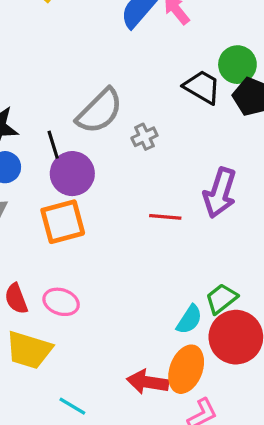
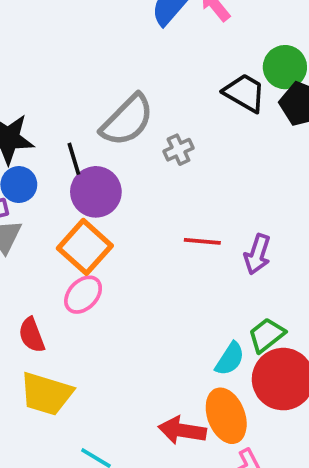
purple arrow: (220, 193) -> (257, 254), moved, size x0.7
orange square: (63, 222) -> (85, 247), turned -33
pink ellipse: (61, 302) -> (83, 295), moved, turned -64
orange ellipse: (186, 369) -> (226, 416), turned -42

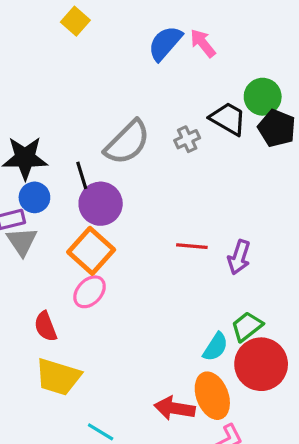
gray cross: (178, 150) -> (187, 139), moved

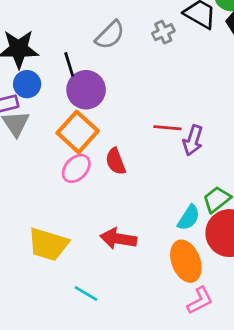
gray semicircle: (127, 142) -> (110, 35), size x0.7
purple arrow: (239, 257) -> (193, 140), moved
red semicircle: (45, 326) -> (116, 161), moved
red arrow: (175, 408) -> (118, 239), moved

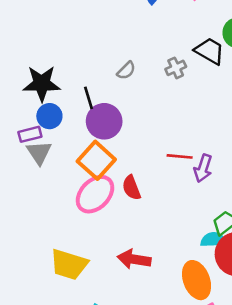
gray semicircle: (110, 35) -> (126, 71), size x0.7
pink ellipse: (76, 168) -> (95, 194), size x1.4
cyan semicircle: (189, 218) -> (213, 240), moved, turned -125

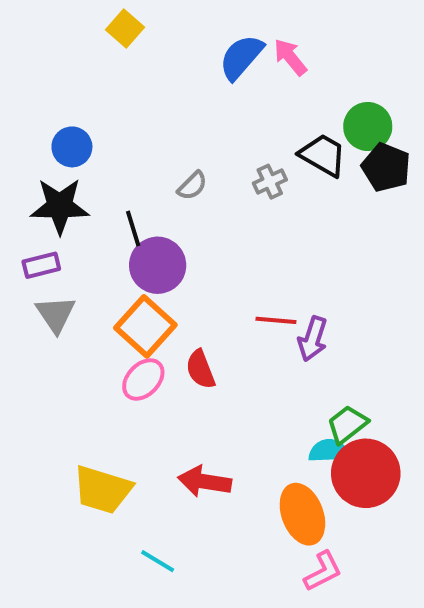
blue circle: (49, 116) -> (72, 147), moved
purple rectangle: (30, 134) -> (41, 265), moved
pink ellipse: (95, 194) -> (143, 379), size x0.7

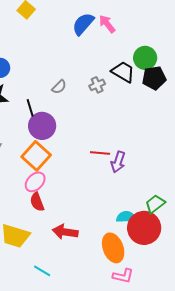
black pentagon: (386, 167) -> (154, 78), turned -30
red semicircle: (200, 369) -> (37, 202), moved
green trapezoid: (347, 424) -> (155, 204), moved
pink L-shape: (323, 571) -> (123, 276), turned 40

